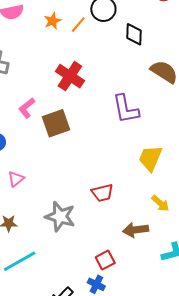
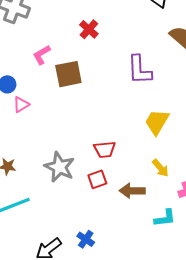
red cross: (70, 76) -> (89, 29), size x0.7
pink triangle: (16, 179) -> (21, 105), moved
red square: (105, 260) -> (97, 179), moved

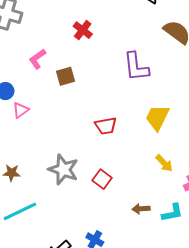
brown square: (68, 74) -> (66, 76), size x0.7
red trapezoid: (105, 149) -> (106, 126), moved
red square: (97, 179) -> (102, 179), turned -30
brown arrow: (132, 191) -> (141, 209), moved, size x0.7

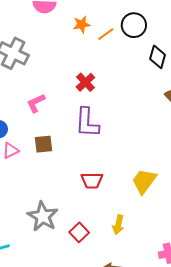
purple L-shape: (136, 67) -> (87, 123), moved
brown square: (66, 76) -> (44, 144), moved
yellow arrow: (164, 163) -> (118, 225), moved, turned 48

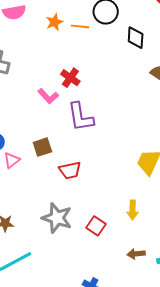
orange line: (106, 34) -> (80, 26), turned 54
pink L-shape: (36, 103) -> (48, 96), moved, turned -95
red trapezoid: (92, 181) -> (70, 170), moved

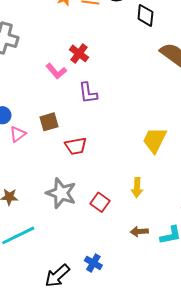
purple L-shape: (81, 117) -> (88, 93), size x0.7

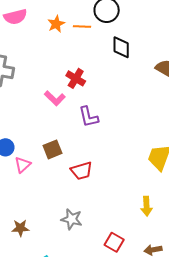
black diamond: (145, 15) -> (121, 47), moved
gray star: (61, 193) -> (72, 219), size x0.7
red square: (100, 202) -> (114, 242), moved

